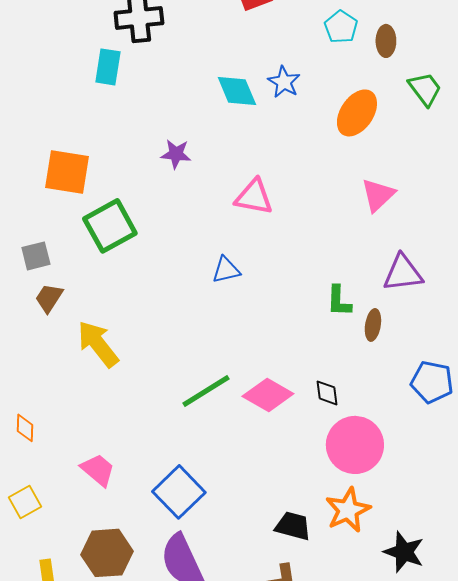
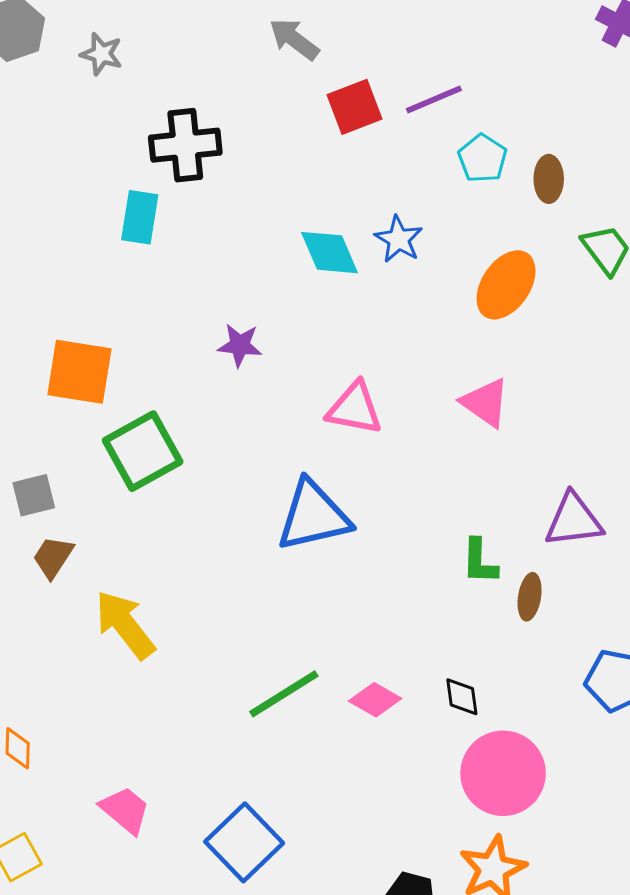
pink triangle: (378, 195) -> (485, 403), moved, turned -42
blue triangle: (226, 270) -> (313, 516), size x1.8
pink diamond: (268, 395) -> (375, 700), size x0.7

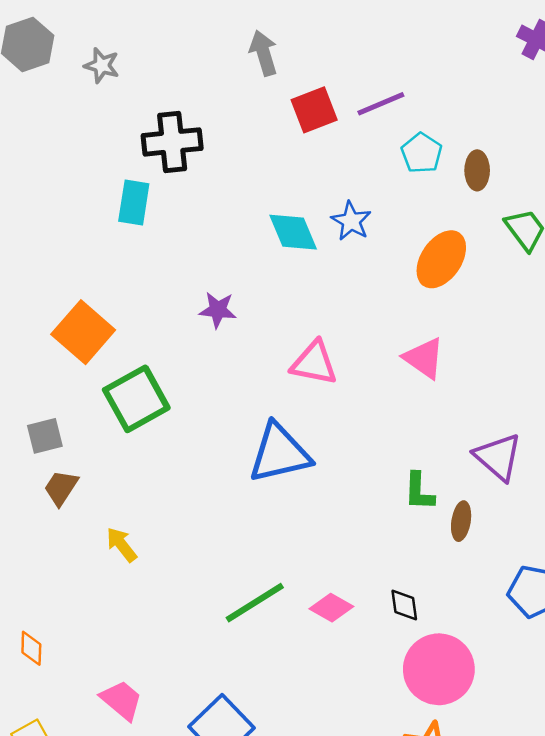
gray arrow: (294, 39) -> (263, 53), turned 36
orange square: (79, 372) -> (83, 332), turned 32
purple triangle: (574, 520) -> (498, 457), turned 48
yellow arrow: (125, 625) -> (121, 545), size x0.6

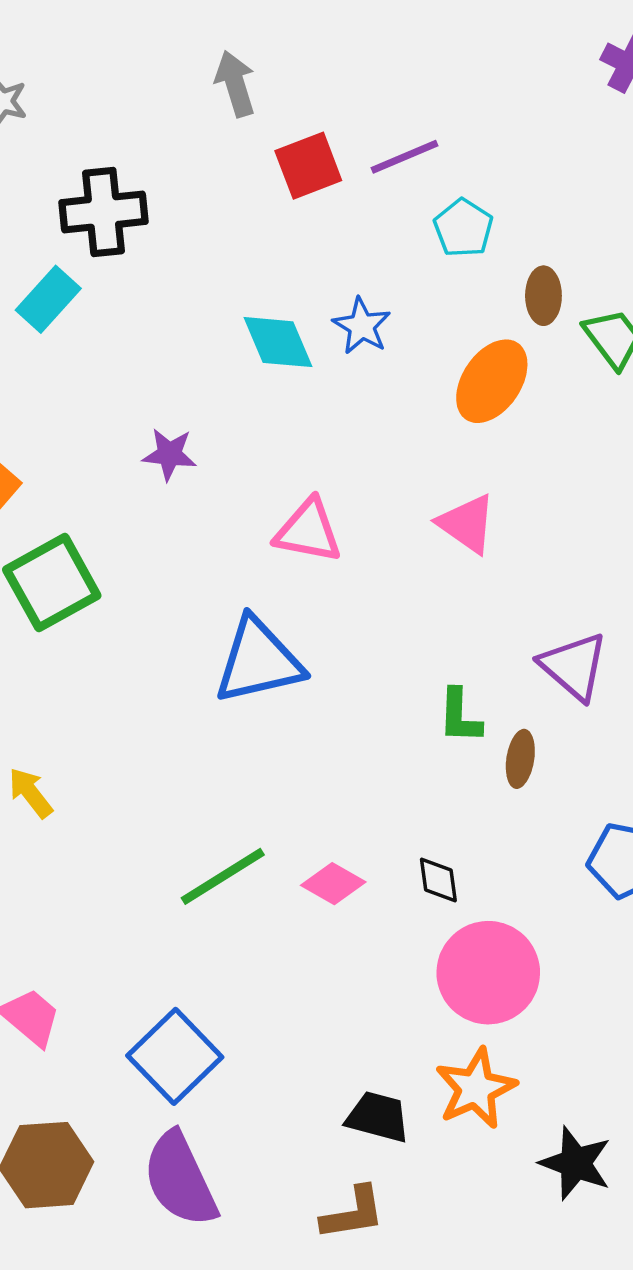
brown ellipse: (477, 170) -> (543, 296), moved
cyan rectangle: (134, 202) -> (48, 299), turned 33

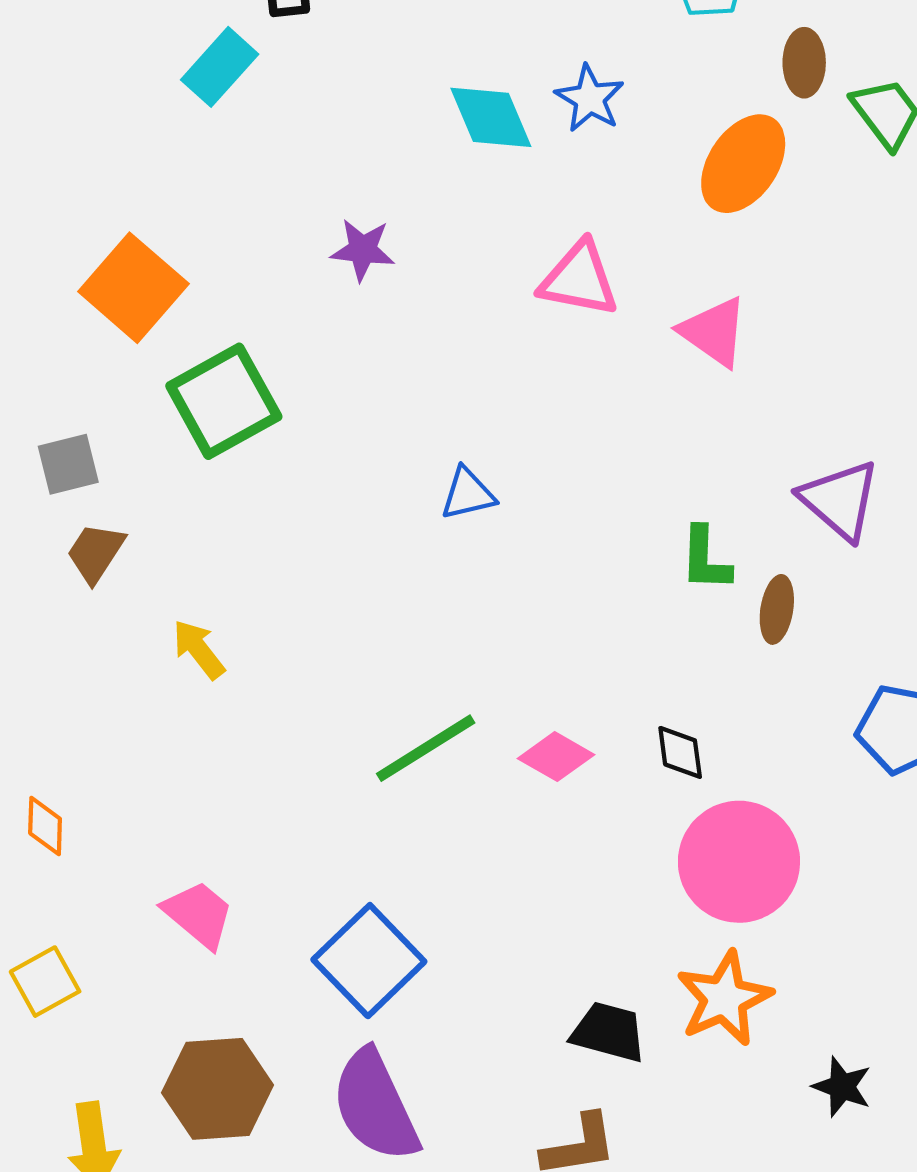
pink triangle: (308, 531) -> (579, 279), moved
blue triangle: (258, 661) -> (468, 494), size x0.5
black star: (576, 1163) -> (842, 1087), size x0.7

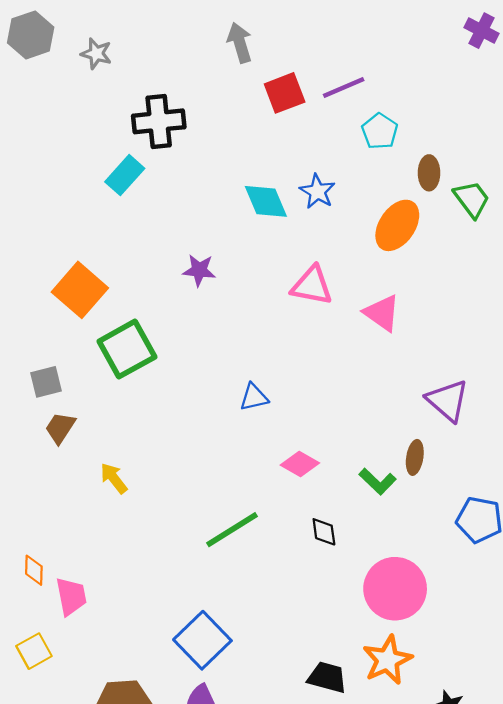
green L-shape: (705, 559) -> (378, 481), moved, turned -48
black diamond: (680, 752) -> (324, 532), moved
pink diamond: (556, 757) -> (300, 464), moved
pink trapezoid: (199, 914) -> (71, 596), moved, turned 39

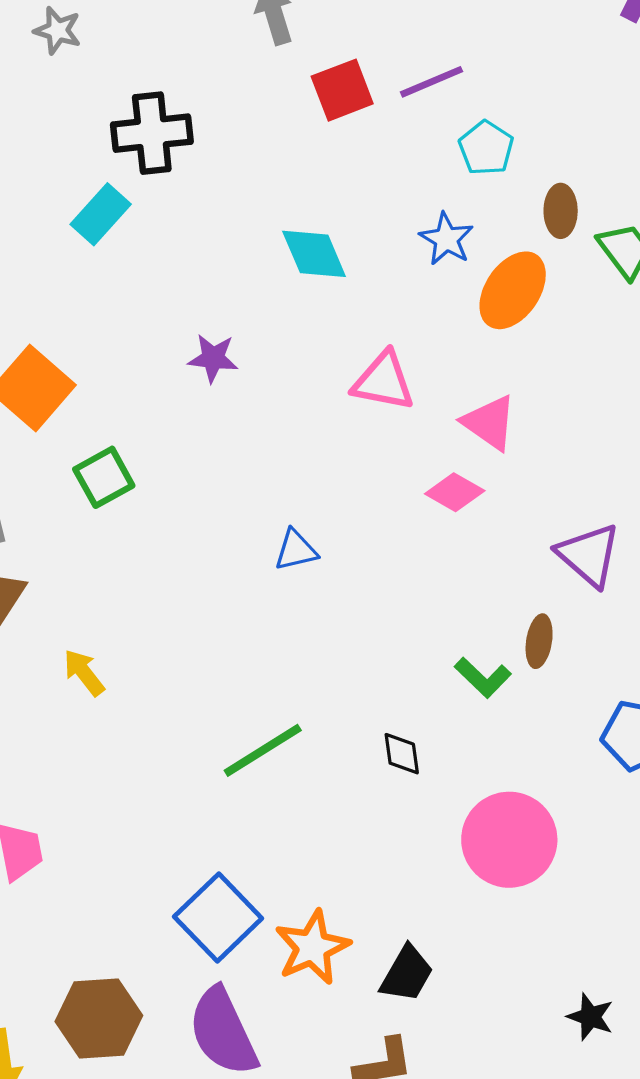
blue star: (317, 191) -> (446, 239), moved
green square: (127, 349) -> (104, 477), size x0.7
pink diamond: (300, 464) -> (455, 492), moved
orange star: (387, 660) -> (312, 947), moved
black trapezoid: (327, 677) -> (407, 974), turned 105

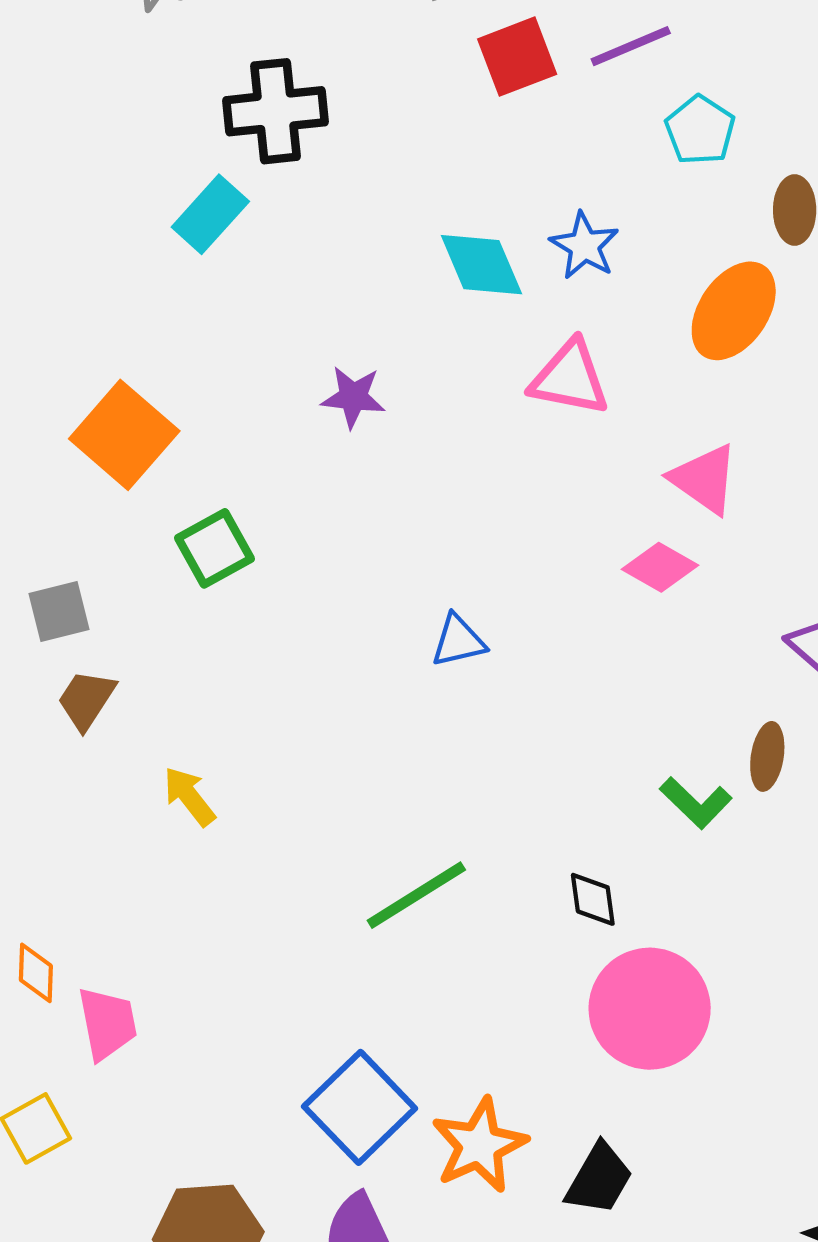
blue star: (446, 239) -> (584, 246), moved
pink triangle: (384, 381) -> (570, 378), moved
pink circle: (509, 840) -> (650, 1009), moved

